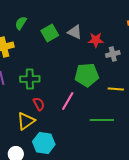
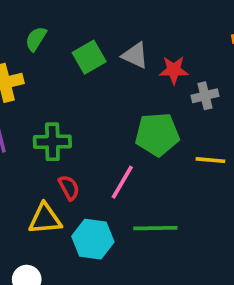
green line: (102, 120) -> (155, 228), moved
yellow triangle: (26, 121) -> (45, 219), turned 30
cyan hexagon: (44, 143) -> (93, 239), moved

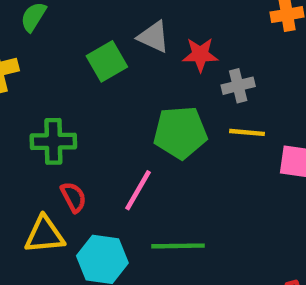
green square: (89, 57) -> (107, 61), moved
yellow line: (210, 160) -> (247, 132), moved

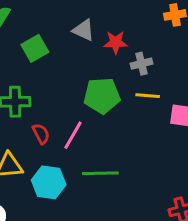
green square: (107, 61) -> (35, 48), moved
red semicircle: (73, 197) -> (41, 134), moved

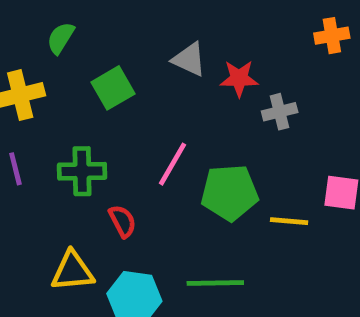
green pentagon: (102, 96) -> (230, 193), moved
yellow line: (148, 96) -> (289, 221), moved
pink line: (73, 135) -> (172, 164), moved

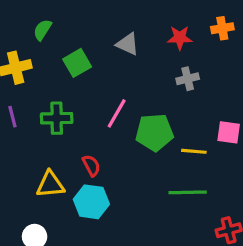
red star: (239, 78) -> (180, 38), moved
red semicircle: (122, 221) -> (91, 166), moved
green line: (215, 283) -> (188, 192), moved

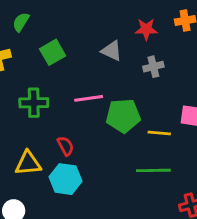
gray triangle: (128, 44) -> (112, 51), moved
pink line: (117, 113) -> (89, 98), turned 52

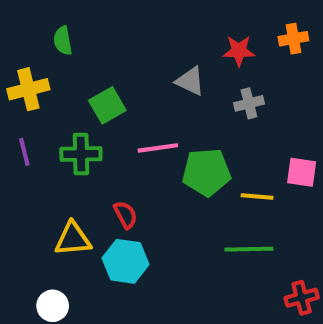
green semicircle: (21, 22) -> (63, 41), turned -42
green square: (53, 52) -> (107, 105), moved

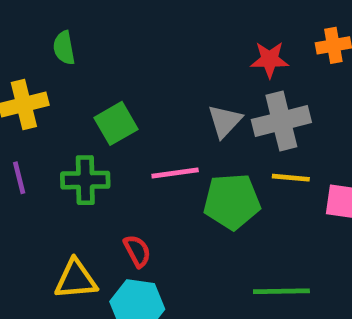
gray triangle: (190, 81) -> (225, 121), moved, turned 48
gray cross: (249, 103) -> (281, 121), size x1.6
yellow line: (257, 197) -> (291, 178), moved

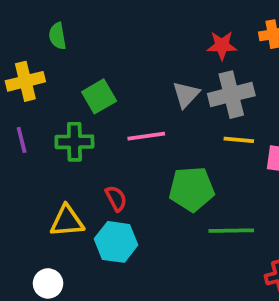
green pentagon: (232, 201) -> (192, 189), moved

